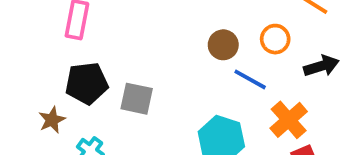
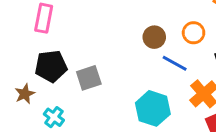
gray square: (137, 99) -> (89, 78), turned -30

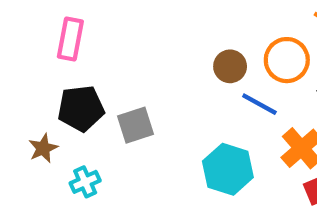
orange circle: (194, 33) -> (287, 60), size x1.4
cyan cross: (54, 117) -> (85, 182), turned 30

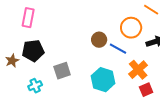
brown circle: (230, 66) -> (99, 40), moved
gray square: (136, 125) -> (62, 71), moved
brown star: (43, 148) -> (12, 61), moved

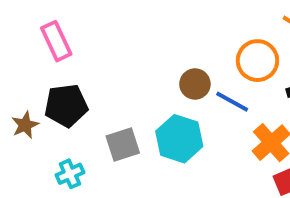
pink rectangle: (28, 18) -> (56, 41), turned -36
cyan hexagon: (103, 80) -> (179, 139), moved

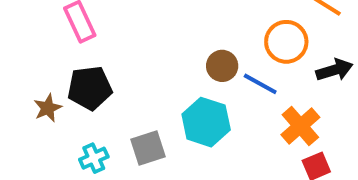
gray square: (123, 145) -> (148, 148), moved

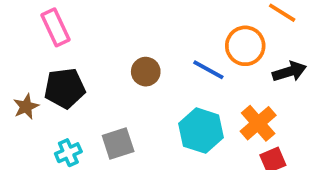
brown circle: (222, 66) -> (146, 72), moved
blue line: (260, 84) -> (208, 70), moved
cyan hexagon: (206, 122) -> (201, 131), moved

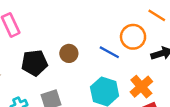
black pentagon: (65, 88) -> (34, 63), moved

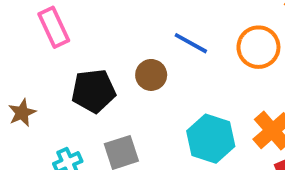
blue line: (109, 52) -> (191, 43), moved

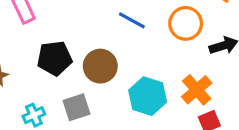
brown circle: (151, 75) -> (100, 66), moved, size x1.4

